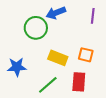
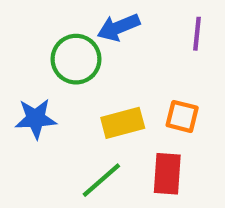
yellow rectangle: (58, 58) -> (123, 123), turned -36
blue star: (17, 67) -> (36, 119), moved

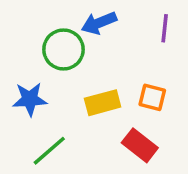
red rectangle: (167, 174) -> (140, 145), turned -56
green line: (101, 180) -> (49, 151), moved

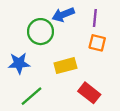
purple line: (165, 28) -> (95, 18), moved
orange square: (152, 97) -> (97, 43), moved

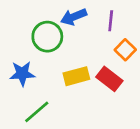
orange square: (97, 43) -> (125, 50), moved, turned 30
red rectangle: (89, 93) -> (109, 79), moved

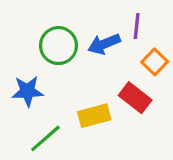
blue arrow: (74, 17) -> (104, 44), moved
yellow rectangle: (76, 76) -> (94, 116), moved

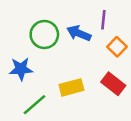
blue arrow: (104, 44) -> (79, 33), turned 45
red rectangle: (135, 98) -> (113, 84), moved

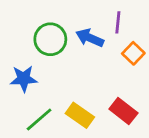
red rectangle: (113, 84) -> (123, 111), moved
yellow rectangle: (71, 87) -> (80, 115), moved, turned 50

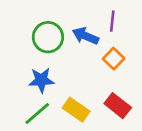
orange square: (133, 53) -> (114, 59), moved
blue star: (24, 79) -> (41, 80), moved

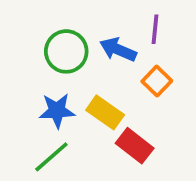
red rectangle: (118, 106) -> (135, 146), moved
yellow rectangle: (76, 110) -> (105, 112), moved

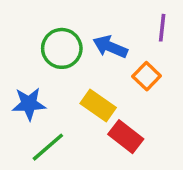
purple line: (155, 29) -> (162, 28), moved
blue star: (57, 111) -> (29, 104), moved

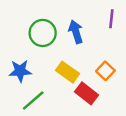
blue arrow: (110, 47) -> (76, 32), turned 50
orange square: (147, 76) -> (105, 71), moved

